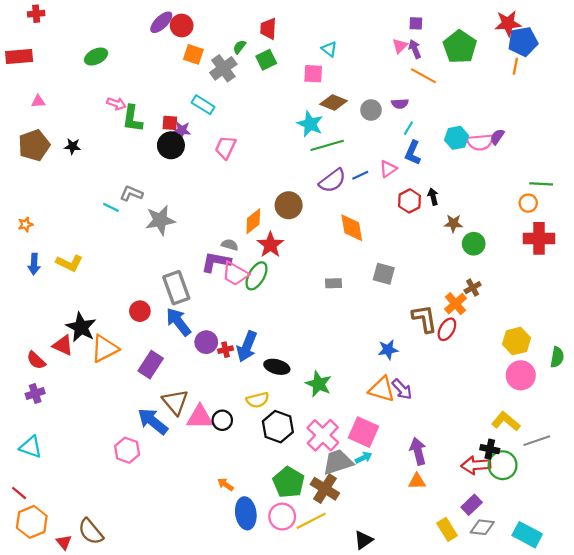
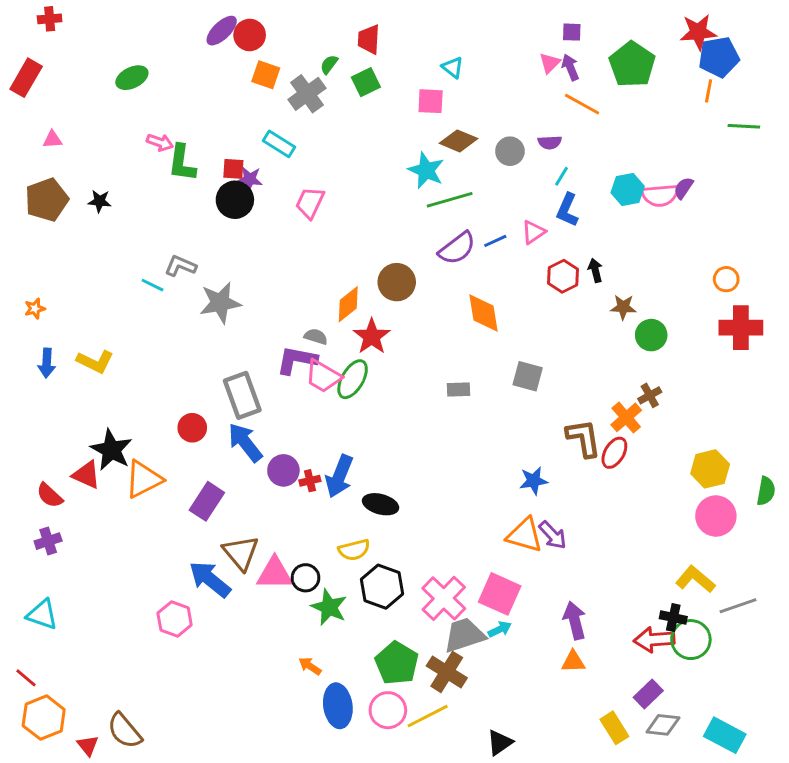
red rectangle: (19, 57) -> (26, 78), turned -55
green line: (541, 184) -> (744, 126), moved
green star: (319, 384) -> (329, 607), moved

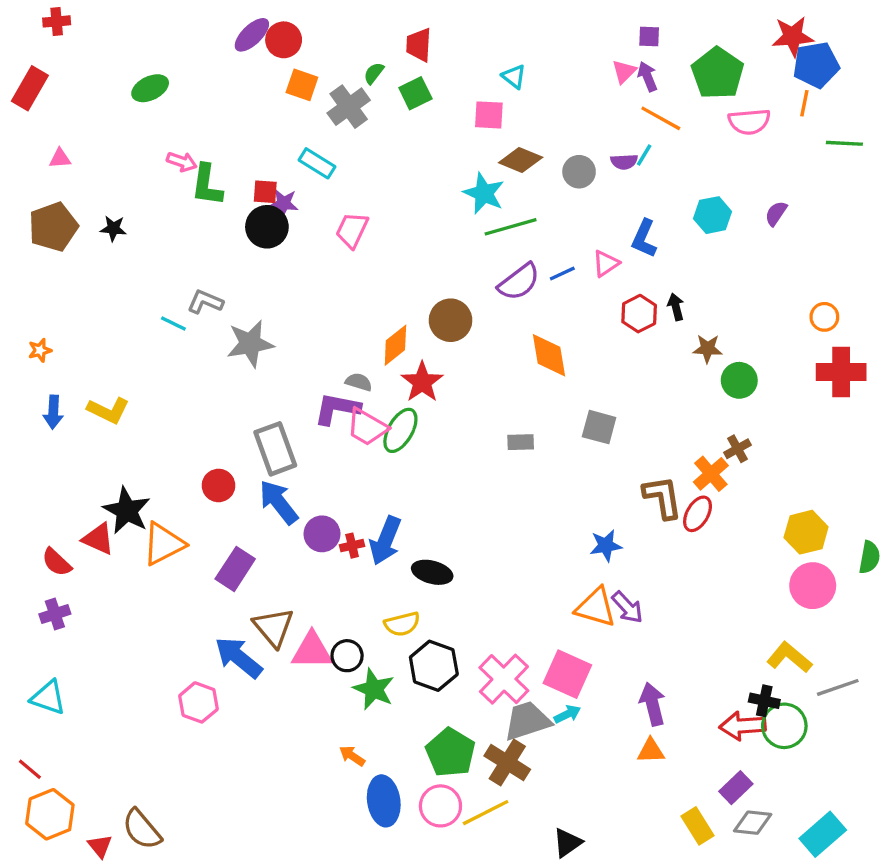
cyan line: (561, 176) -> (644, 155), moved
pink semicircle: (660, 195) -> (749, 122), moved
cyan rectangle: (725, 735) -> (823, 834), turned -69

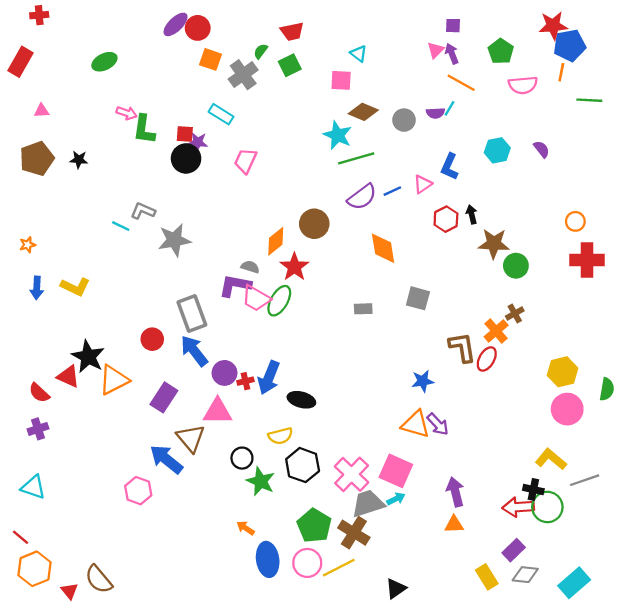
red trapezoid: (419, 45) -> (292, 31), turned -105
green pentagon: (718, 73) -> (501, 51), size x0.7
purple semicircle: (776, 213) -> (542, 149), turned 108
brown star: (708, 349) -> (494, 244), size x1.5
pink triangle: (312, 651) -> (218, 411), moved

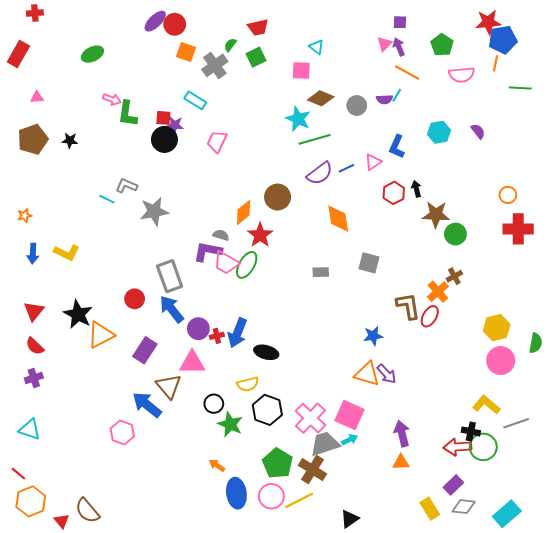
red triangle: (68, 376) -> (34, 311), moved, turned 45

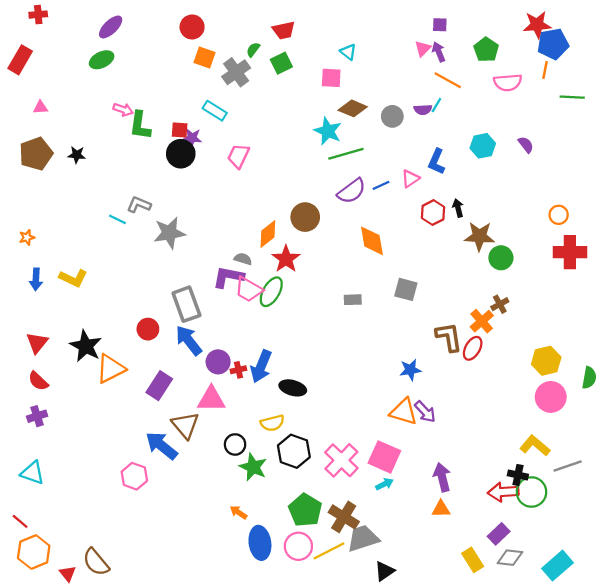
purple ellipse: (155, 21) -> (111, 27), moved
gray trapezoid: (325, 444) -> (363, 538), moved

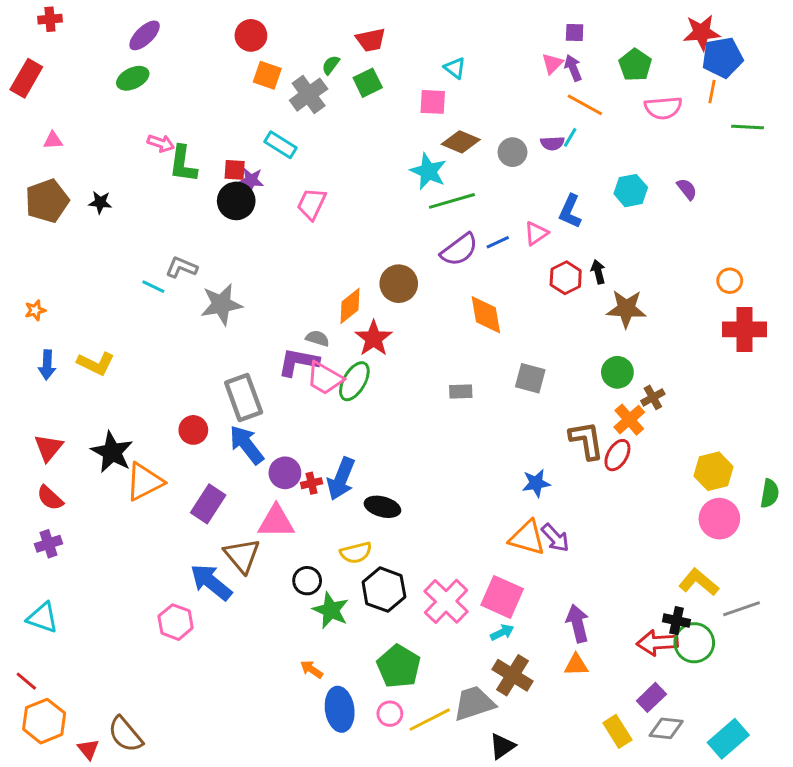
green circle: (501, 258) -> (617, 372), moved
brown cross: (344, 517) -> (512, 675), moved
pink circle: (298, 546) -> (390, 714), size x0.7

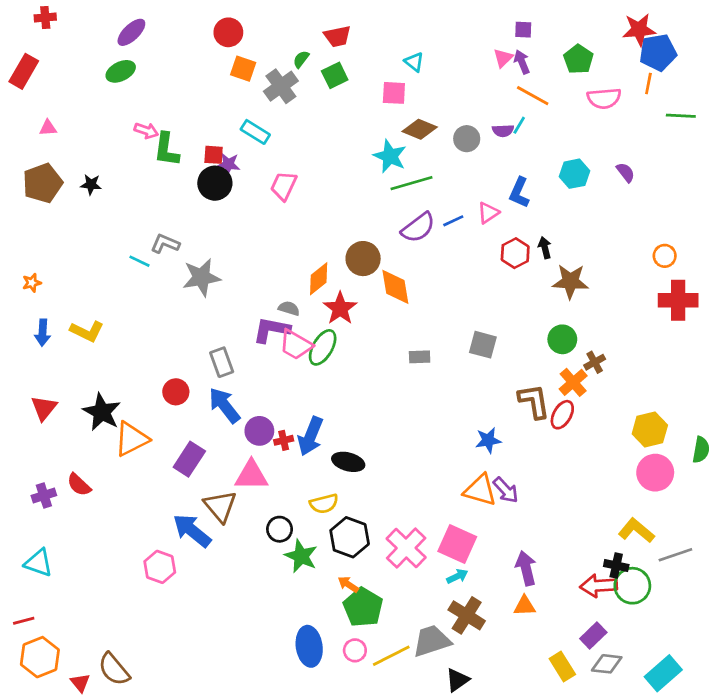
orange diamond: (486, 315) -> (395, 287), moved
gray rectangle: (244, 397) -> (222, 362), size x0.7
red semicircle: (50, 498) -> (79, 485), moved
orange arrow: (312, 669) -> (348, 584), moved
red line: (26, 681) -> (24, 621), turned -55

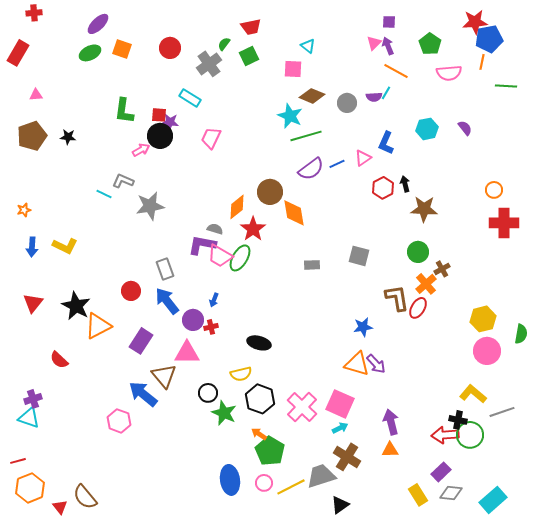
red circle: (228, 32) -> (170, 48), moved
orange square: (243, 69) -> (122, 49), moved
pink arrow: (146, 131) -> (141, 150), moved, turned -48
blue arrow: (311, 436) -> (214, 300), moved, size x0.5
purple cross: (44, 496) -> (33, 399), moved

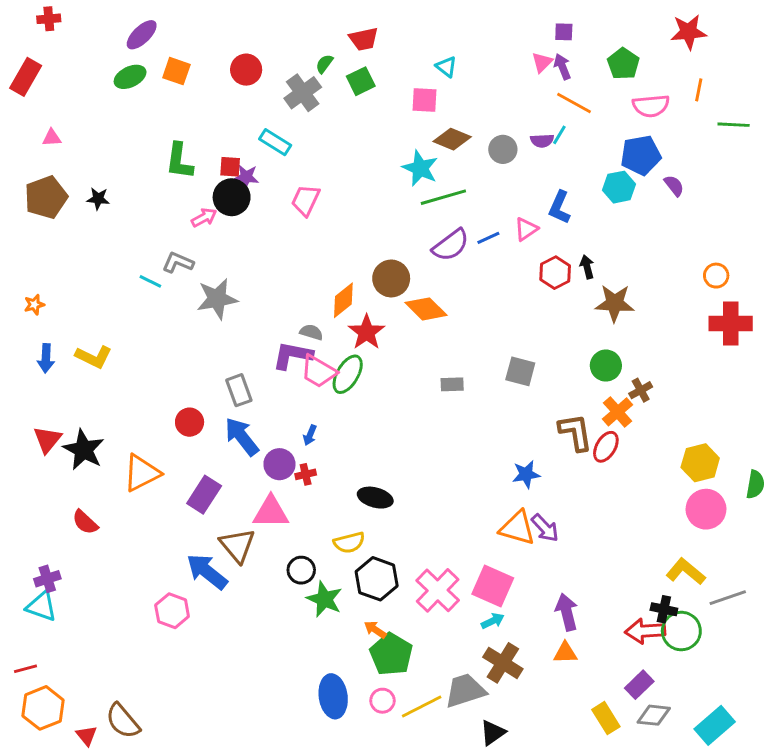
blue pentagon: (489, 39) -> (641, 155), moved
orange diamond: (294, 213) -> (426, 309), turned -36
black star: (76, 306) -> (84, 450), moved

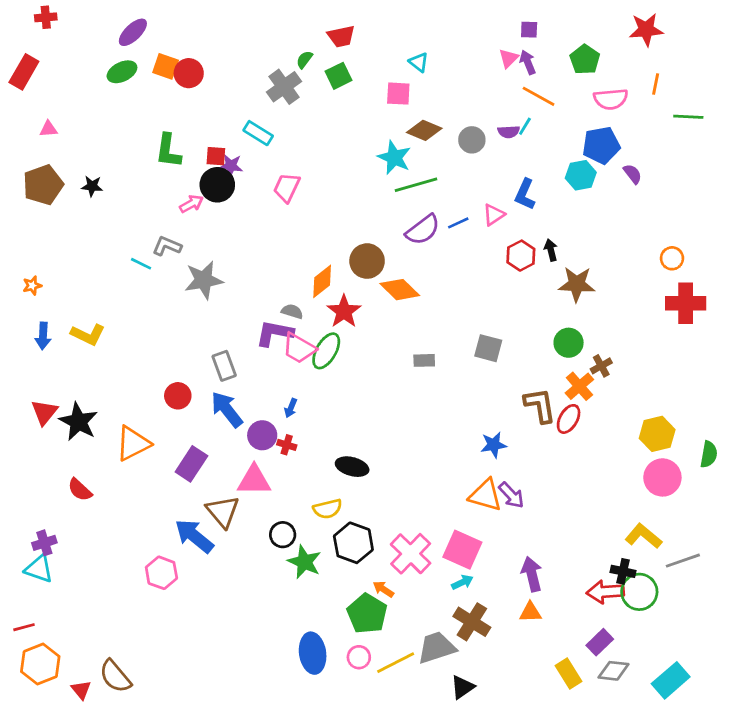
red circle: (246, 70) -> (189, 73), moved
red cross: (306, 474) -> (287, 445), turned 30
orange arrow: (375, 630) -> (383, 589), moved

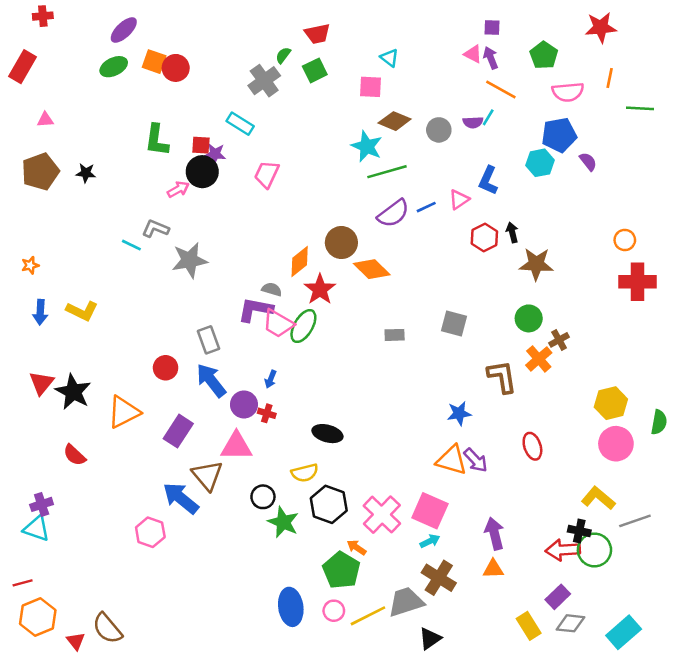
pink triangle: (509, 58) -> (473, 54), turned -48
red ellipse: (569, 419) -> (532, 446), moved, turned -48

